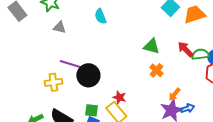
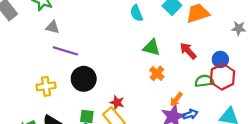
cyan semicircle: (100, 16) -> (136, 13), moved
green semicircle: (200, 54) -> (204, 81), moved
purple line: (71, 64) -> (65, 51), moved

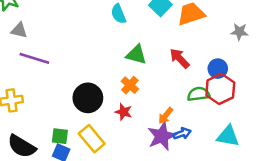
orange cross: (157, 73) -> (130, 85), moved
black circle: (84, 79) -> (88, 98), moved
red star: (117, 103) -> (124, 112), moved

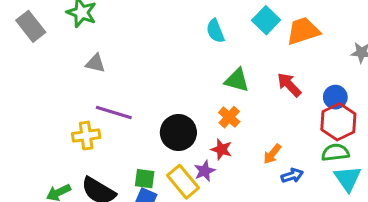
gray triangle: (19, 30) -> (95, 63), moved
purple line: (34, 58) -> (114, 112), moved
green semicircle: (199, 94) -> (335, 152), moved
purple star: (162, 136) -> (205, 171), moved, size x0.6
cyan triangle: (228, 136) -> (348, 179), turned 45

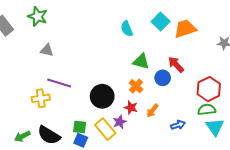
blue circle: (335, 97) -> (163, 78), moved
orange arrow: (272, 154) -> (152, 111), moved

